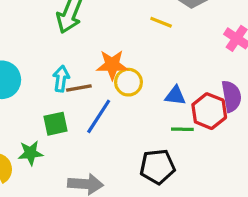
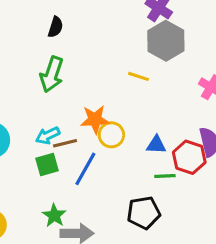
cyan arrow: (61, 79) -> (48, 136), turned -120
green square: (56, 124) -> (47, 164), moved
green star: (30, 153) -> (54, 215), moved, turned -30

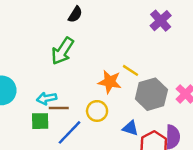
gray hexagon: (166, 41) -> (151, 94), moved
orange star: (95, 119) -> (110, 82), moved

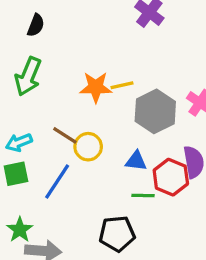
yellow line: (131, 70) -> (122, 85), turned -35
orange star: (110, 82) -> (96, 87), moved
brown line: (59, 108) -> (65, 135), moved, turned 42

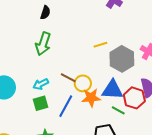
orange star: (96, 87) -> (91, 98), moved
blue triangle: (136, 161) -> (112, 90), size x1.6
green line: (143, 196) -> (118, 110), turned 32

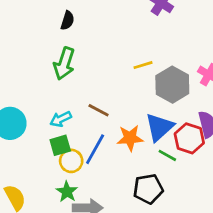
yellow circle: (83, 83) -> (71, 161), moved
blue triangle: (112, 90) -> (159, 127), turned -45

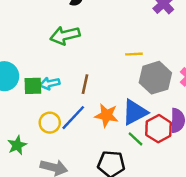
green arrow: (64, 64) -> (65, 35), turned 44
brown line: (99, 110) -> (85, 84), turned 60
green square: (60, 145) -> (33, 86), moved
green star: (67, 192) -> (17, 145), moved

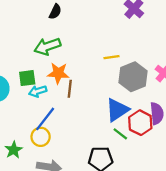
green square: (33, 86) -> (27, 78), moved
orange star: (106, 115) -> (58, 73), moved
blue line: (73, 118) -> (45, 119), moved
yellow circle: (50, 123) -> (41, 137), moved

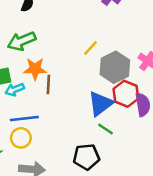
yellow line: (111, 57) -> (91, 48), turned -35
blue line: (45, 119) -> (24, 119), turned 50
red hexagon: (140, 123) -> (126, 94), moved

